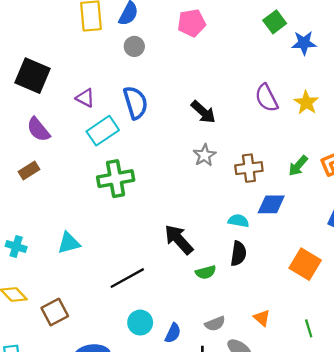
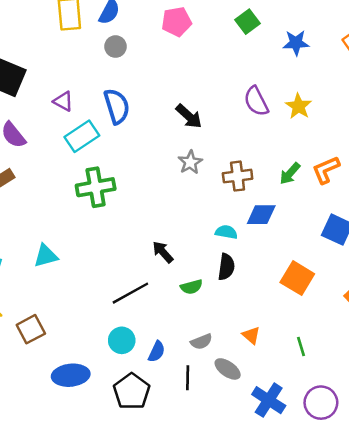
green square: (275, 22) -> (247, 22), moved
black arrow: (179, 239) -> (163, 252), size x0.7
black line: (127, 278) -> (130, 293), moved

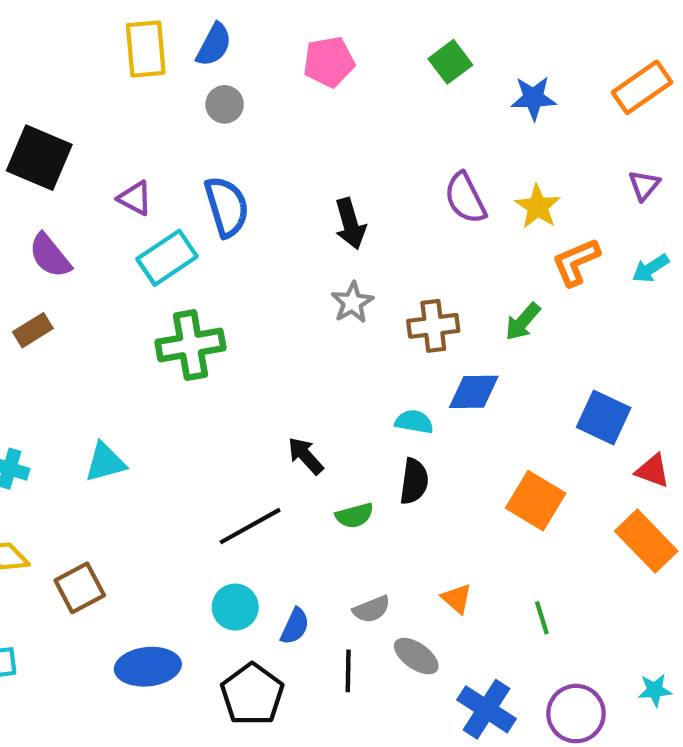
black arrow: (189, 116) -> (350, 224), turned 32
orange L-shape: (326, 170) -> (576, 262), moved

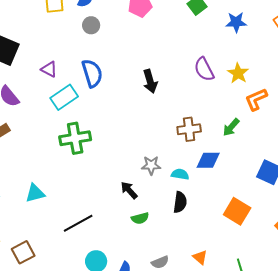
gray star: (352, 302) -> (151, 165), moved, turned 30
green semicircle: (354, 515) -> (140, 218), moved
black line: (250, 526) -> (78, 223), moved

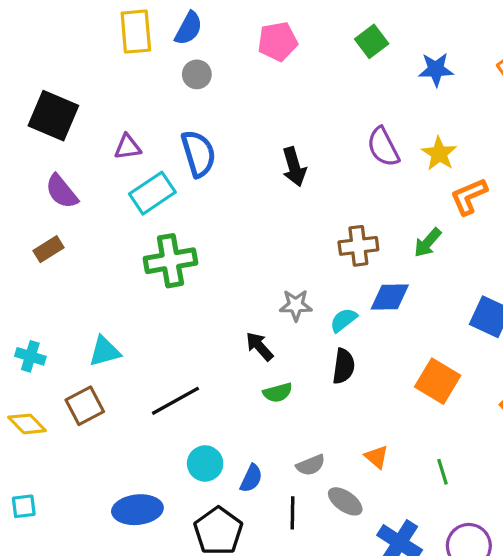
purple triangle: (49, 69) -> (128, 147), turned -36
cyan semicircle: (180, 174) -> (344, 320), turned -48
brown square: (23, 252) -> (85, 406), moved

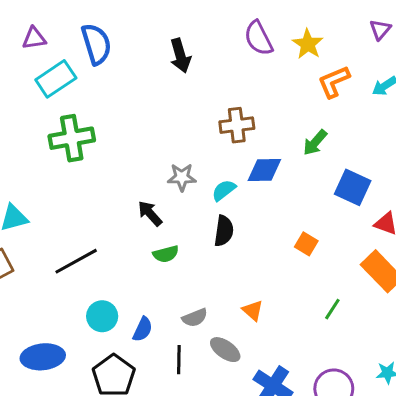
green arrow: (428, 243) -> (315, 142), moved
orange square: (438, 381) -> (306, 244), size x0.6
green line: (442, 472) -> (332, 309), moved, turned 50

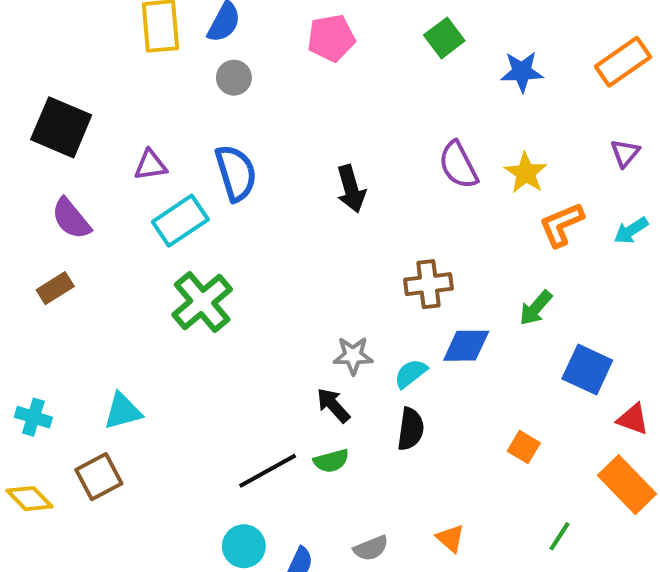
green cross: (72, 138) -> (202, 302), turned -30
black arrow: (150, 213) -> (333, 405), moved
black line: (76, 261) -> (268, 471), moved

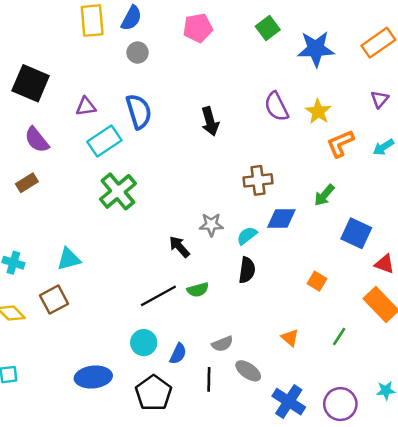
blue star: (522, 72) -> (316, 49), size x1.4
black arrow: (333, 405) -> (179, 247), moved
orange triangle: (450, 538) -> (290, 338), moved

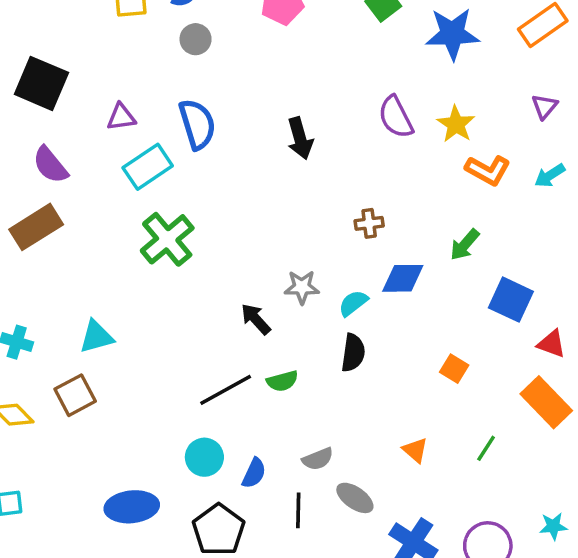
orange L-shape: (340, 143) -> (488, 170), turned -128
brown cross: (258, 180) -> (369, 223), size x0.7
brown rectangle: (27, 183) -> (36, 227), size x1.6

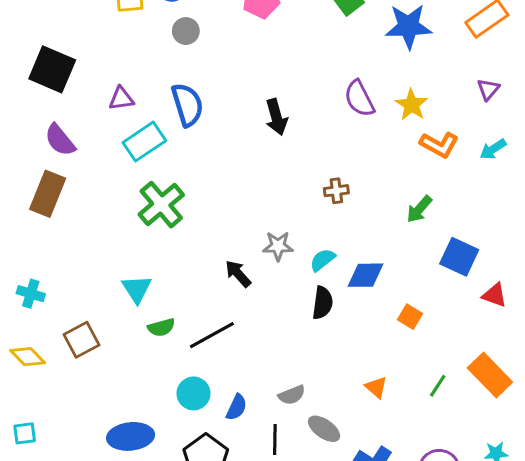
brown rectangle: (36, 227) -> (48, 194), turned -36
blue diamond: (403, 278) -> (365, 275), moved
cyan triangle: (96, 337) -> (137, 289), moved, turned -48
green semicircle: (282, 381) -> (161, 327), moved
orange rectangle: (546, 402) -> (490, 375), moved

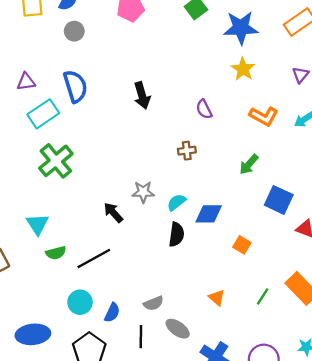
purple semicircle: (359, 99) -> (204, 109), moved, size x0.7
yellow star: (412, 105) -> (243, 69), moved

